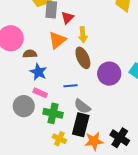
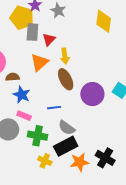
black rectangle: (81, 125) -> (66, 146), turned 50

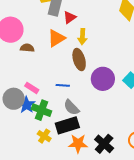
blue star: (22, 95) -> (27, 105), moved

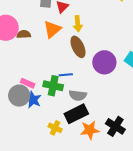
brown semicircle: (27, 48) -> (24, 34), moved
pink rectangle: (32, 88) -> (28, 83), moved
gray semicircle: (72, 107) -> (78, 95), turned -30
green cross: (41, 110) -> (53, 86), moved

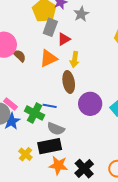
brown semicircle: (24, 34) -> (20, 56), turned 32

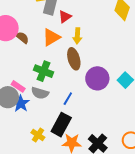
blue line: (50, 106) -> (68, 99), moved, turned -64
green cross: (35, 113) -> (43, 71), moved
gray semicircle: (56, 129) -> (40, 93), moved
black rectangle: (50, 146) -> (61, 125), turned -45

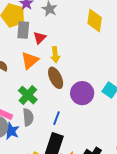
green cross: (43, 71) -> (28, 95), turned 30
gray semicircle: (40, 93) -> (28, 117), turned -102

